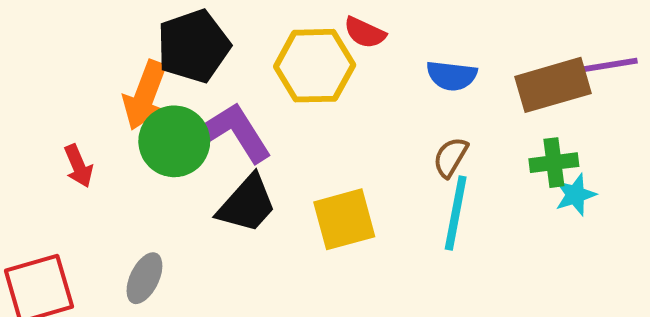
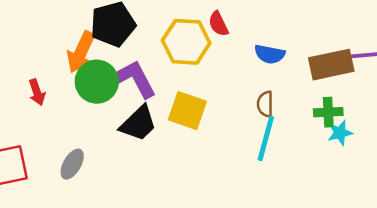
red semicircle: (365, 33) -> (218, 24), turned 35
brown semicircle: (451, 157) -> (265, 104), turned -35
yellow square: (344, 219) -> (187, 111), moved, turned 30

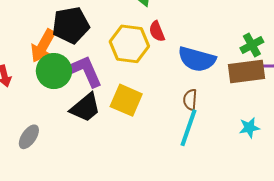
blue semicircle: (270, 54) -> (197, 59), size x1.5
green cross: (328, 112) -> (252, 45), moved, turned -30

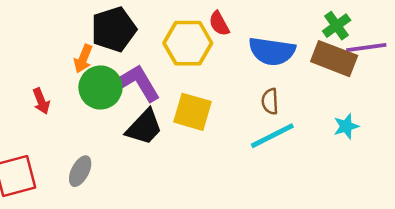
orange arrow: (43, 46) -> (83, 59), size x0.7
brown rectangle: (246, 71) -> (334, 59), turned 36
cyan line: (188, 128) -> (272, 136), turned 51

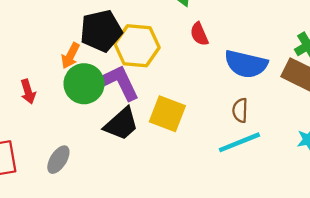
yellow hexagon: (188, 43) -> (137, 46), moved

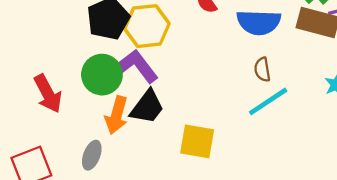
orange arrow: (70, 56) -> (117, 115), moved, size x1.4
red arrow: (28, 92) -> (48, 94), size x1.6
yellow square: (167, 114) -> (197, 141), moved

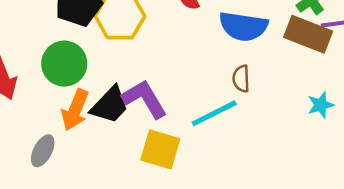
purple L-shape: (137, 66) -> (145, 99), moved
cyan line: (268, 101) -> (214, 113), moved

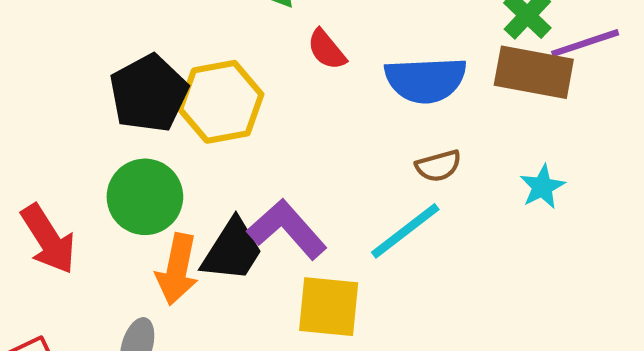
brown semicircle: (241, 79) -> (438, 166), turned -92
cyan star: (321, 105) -> (542, 187), moved

